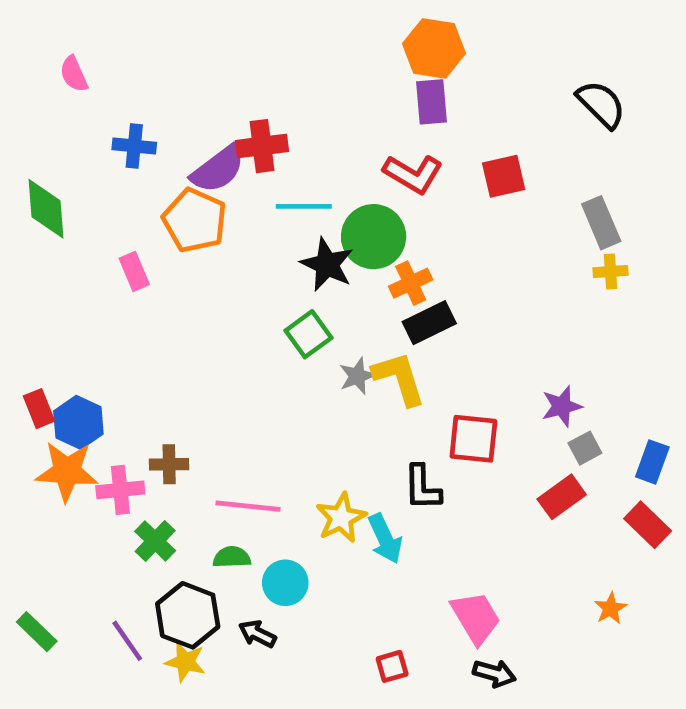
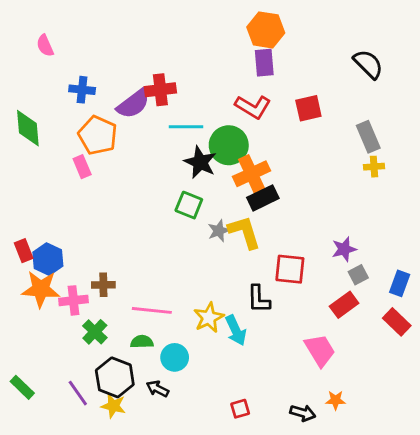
orange pentagon: (195, 220) -> (98, 135), moved
orange cross: (411, 283) -> (251, 174), size x1.4
green square: (308, 334) -> (189, 205), turned -32
orange star: (610, 608) -> (336, 400), moved, turned 30
pink trapezoid: (476, 618) -> (320, 350), moved

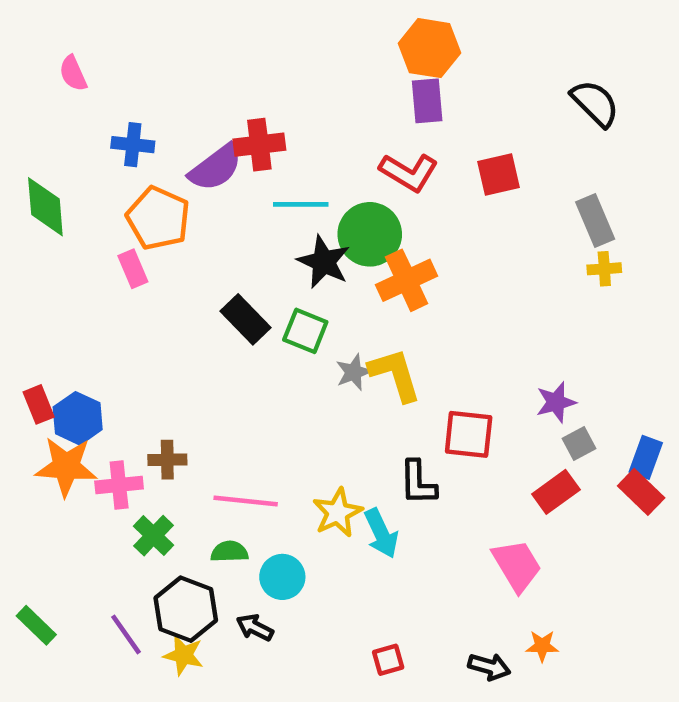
black rectangle: (263, 198) -> (246, 319), moved, turned 72
red rectangle: (397, 322) -> (641, 492), moved

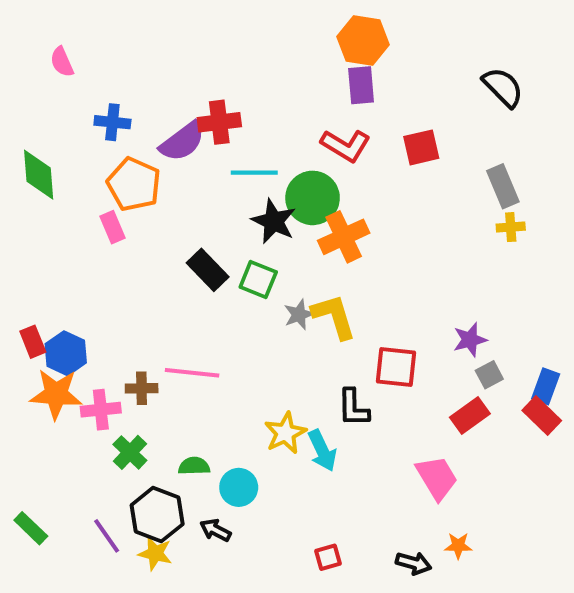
pink line: (246, 501) -> (192, 373), moved

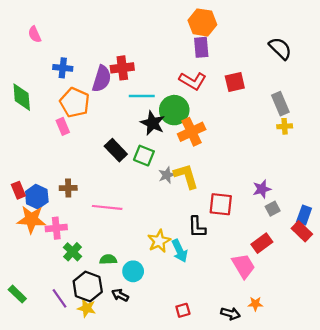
purple semicircle: (182, 142) -> (102, 79), turned -36
brown cross: (142, 388) -> (68, 188), moved
red rectangle: (470, 416) -> (262, 243), moved

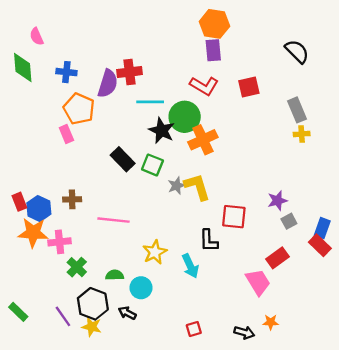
green diamond: (22, 97) -> (23, 67), moved
yellow star: (159, 241) -> (155, 252), moved

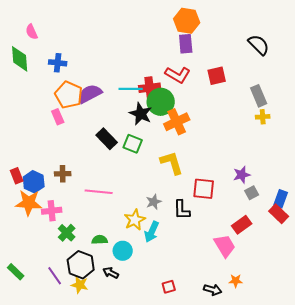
red cross: (130, 72) -> (150, 88), moved
purple semicircle: (108, 84) -> (90, 94), moved, turned -135
gray star: (177, 186) -> (154, 202), moved
cyan arrow: (190, 266) -> (152, 232), moved, turned 50

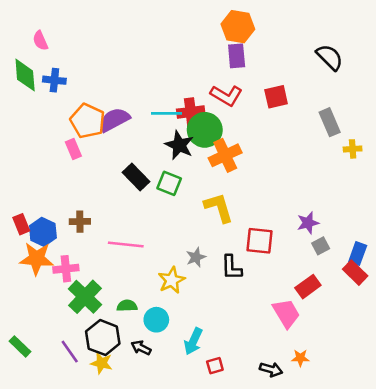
blue cross: (58, 63) -> (54, 80), moved
yellow cross: (263, 117) -> (353, 149), moved
cyan arrow: (152, 232) -> (193, 341), moved
green cross: (67, 233) -> (85, 297), size x1.5

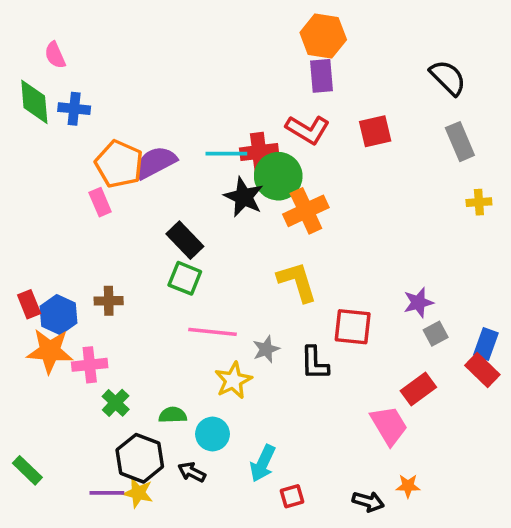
gray rectangle: (330, 122) -> (460, 142), moved
green square: (169, 183) -> (185, 278), moved
pink line: (126, 245) -> (212, 332), moved
green cross: (85, 297) -> (116, 403), size x0.6
purple line: (70, 352) -> (107, 493), moved, turned -55

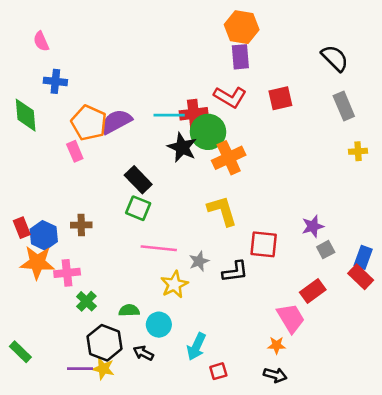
green diamond: (34, 102) -> (26, 115), moved
black L-shape: (315, 363) -> (235, 272), turned -96
orange star: (408, 486) -> (277, 345), moved

